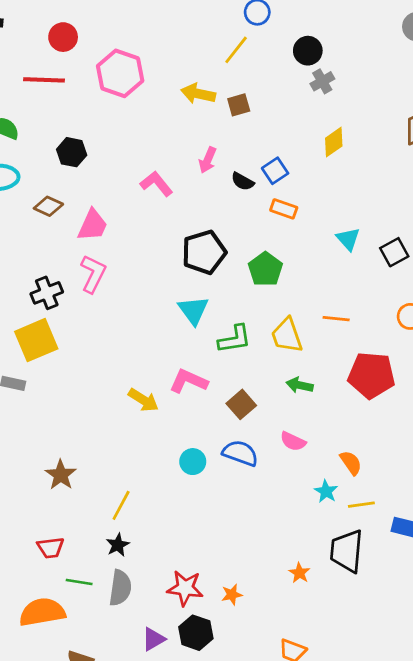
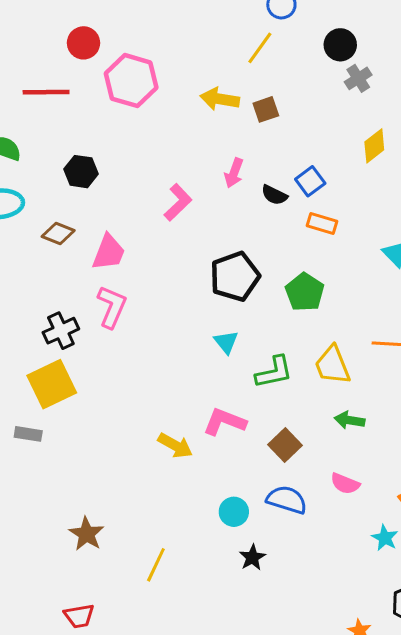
red circle: (63, 37) -> (83, 43), moved
pink L-shape: (156, 184) -> (178, 202), turned 88
cyan triangle: (193, 310) -> (226, 342), size x0.7
black star: (118, 545) -> (252, 557), moved

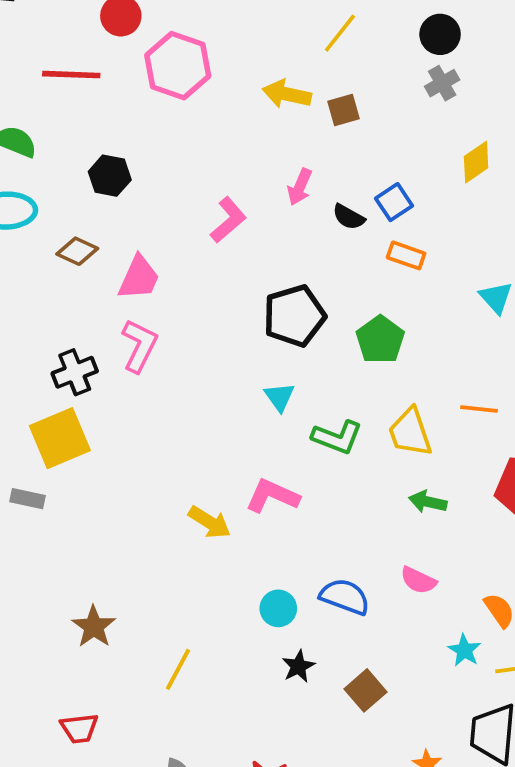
gray cross: (358, 78) -> (442, 83), moved
green L-shape: (274, 372) -> (337, 437), turned 30
brown square: (285, 445) -> (365, 690), moved

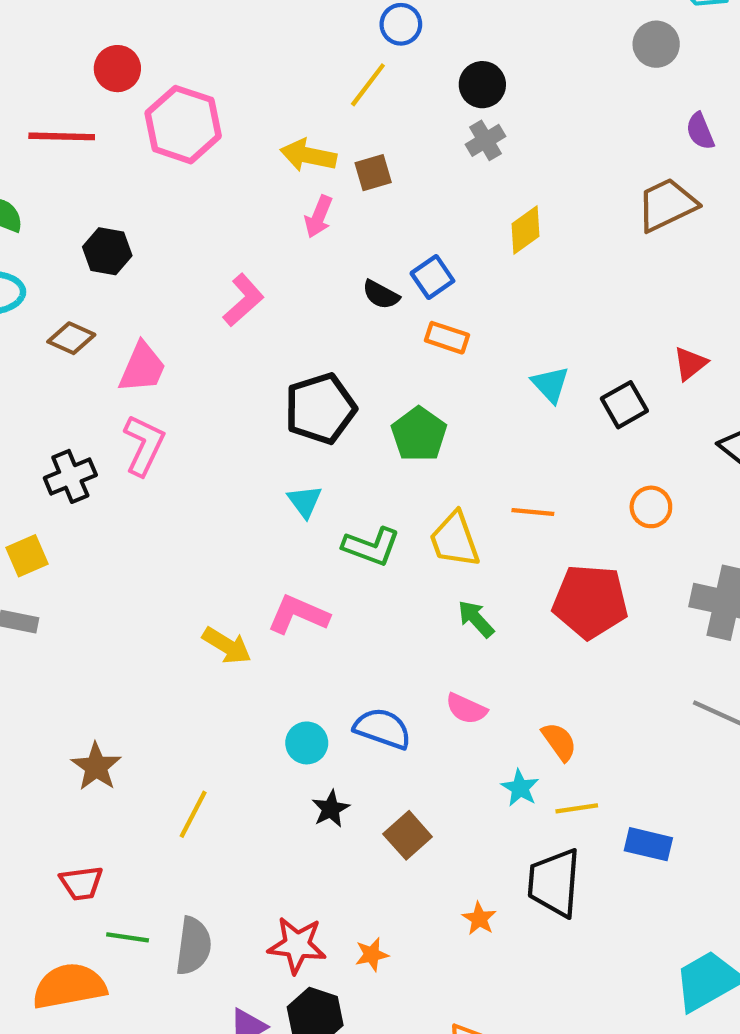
pink arrow: (300, 187) -> (319, 217), moved
yellow square: (60, 438) -> (27, 556), moved, size x0.6
green arrow: (428, 502) -> (476, 619), turned 36

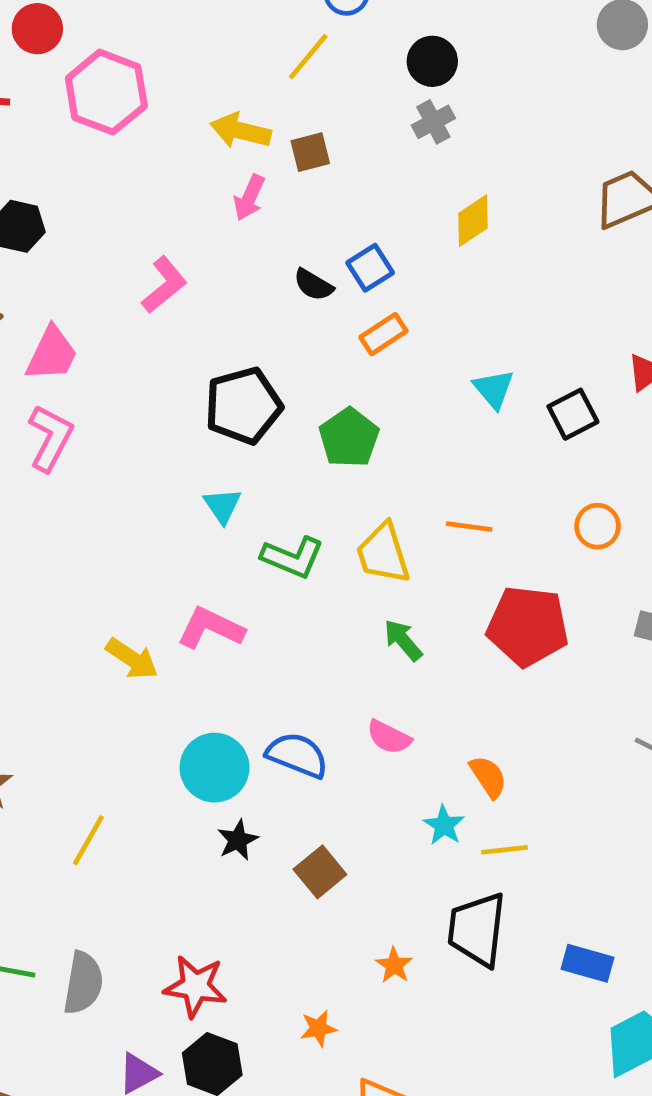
orange rectangle: (447, 338) -> (383, 334), turned -54
cyan circle: (307, 743) -> (214, 768), size x1.5
blue rectangle: (648, 844) -> (588, 963), moved
orange star: (372, 955) -> (318, 1028), moved

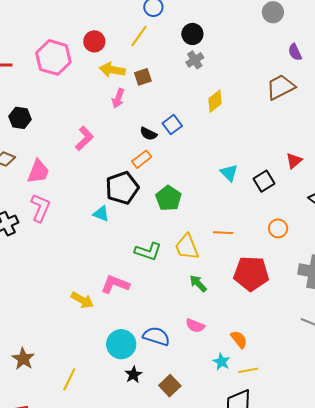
red circle: (37, 29) -> (94, 41), moved
orange rectangle: (383, 334) -> (142, 159), moved
cyan triangle: (222, 506) -> (101, 214), moved, turned -30

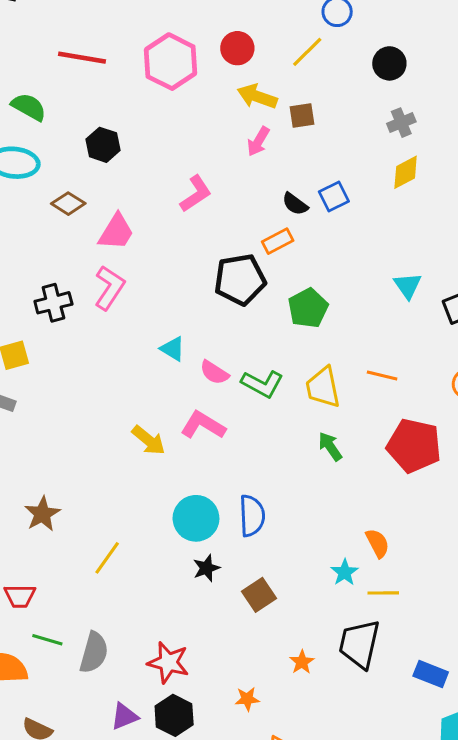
gray cross: (195, 60) -> (401, 123), moved
cyan triangle: (101, 214) -> (173, 349), moved
pink semicircle: (195, 326) -> (214, 372), moved
blue semicircle: (156, 336) -> (252, 516), turned 60

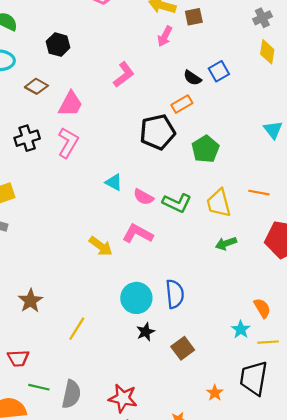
yellow diamond: (406, 172) -> (267, 52), turned -50
black cross: (53, 303) -> (27, 138), moved
green arrow: (330, 446) -> (226, 243), turned -72

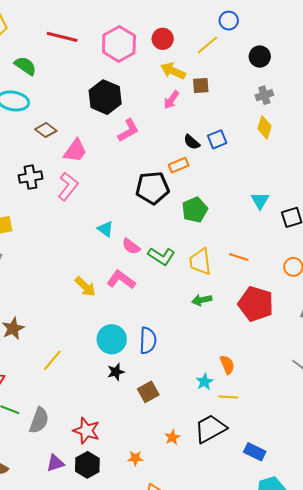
black hexagon: (58, 45) -> (105, 97), moved, size x1.5
black trapezoid: (254, 378) -> (210, 429), turned 44

